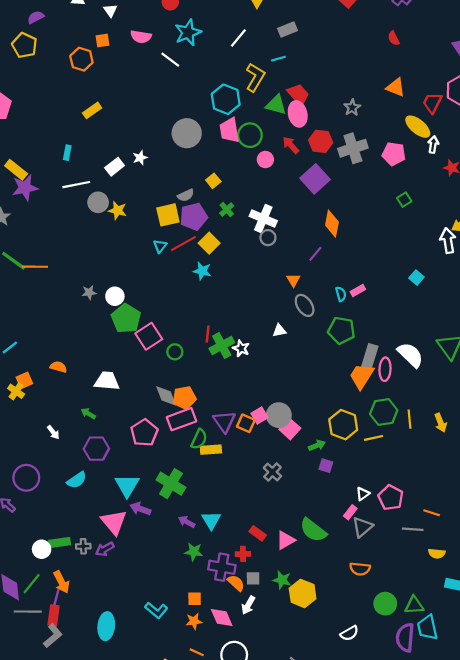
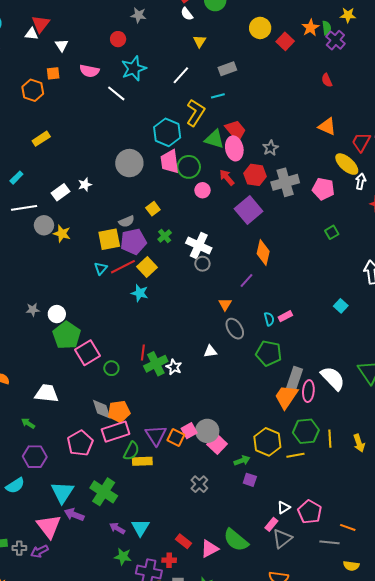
gray star: (352, 108) -> (271, 148), moved
cyan rectangle: (67, 153) -> (16, 178), turned 32

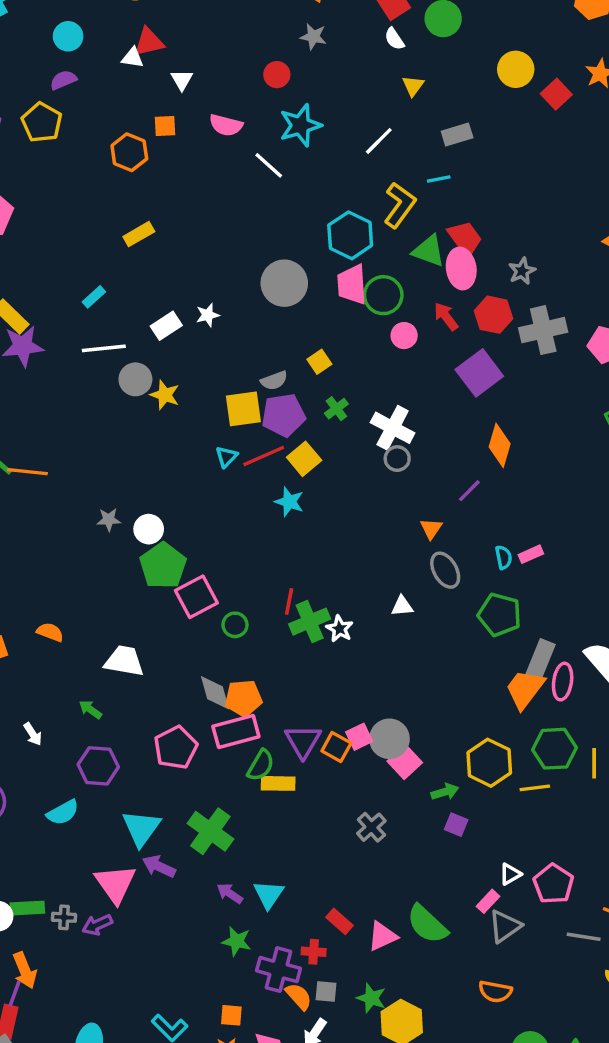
red triangle: (41, 24) -> (149, 42), turned 36

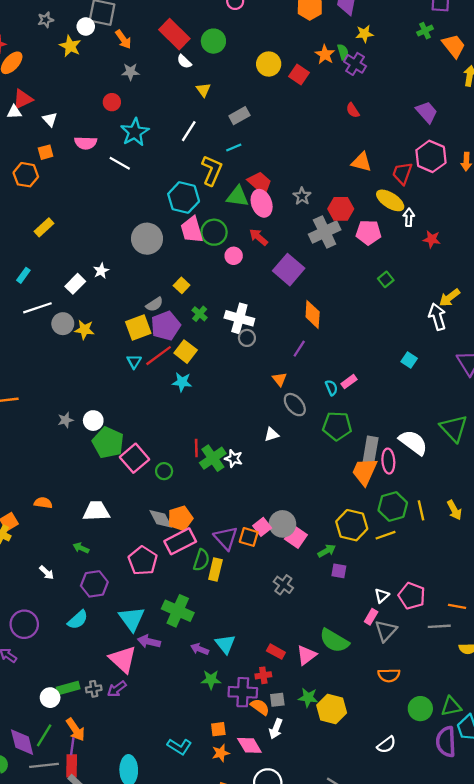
red hexagon: (494, 315) -> (341, 209), moved
yellow rectangle: (278, 783) -> (215, 570), turned -65

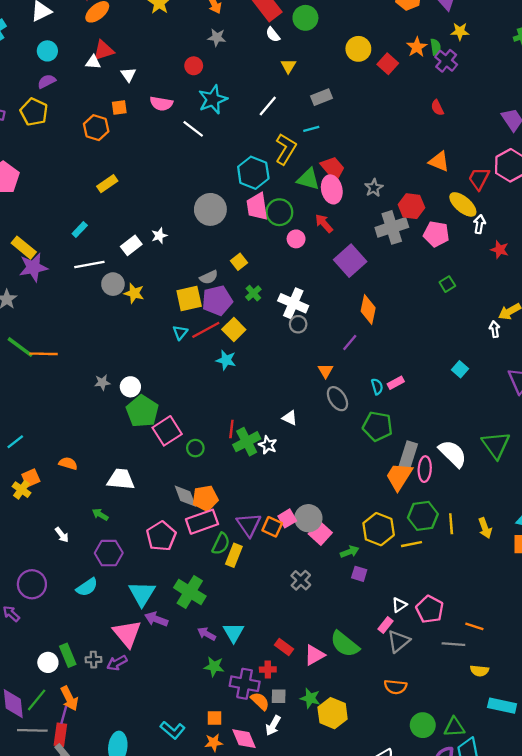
white arrow: (437, 317) -> (495, 329), size x0.6
white triangle: (272, 435) -> (290, 418), moved, turned 35
green rectangle: (68, 688) -> (68, 655), turned 75

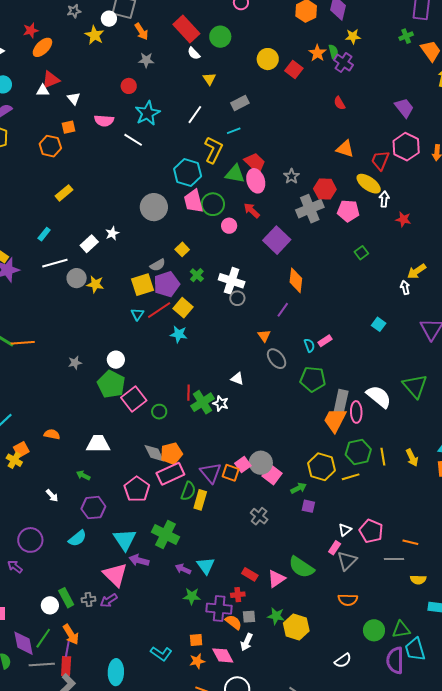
white circle: (130, 387) -> (116, 360), moved

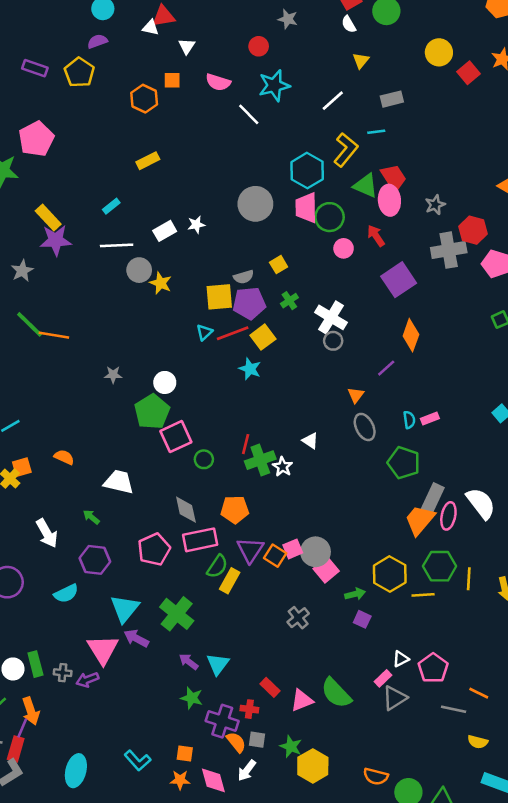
orange pentagon: (171, 454) -> (235, 509), moved
white arrow: (52, 496) -> (47, 533), size x1.6
orange semicircle: (348, 600) -> (376, 776), moved

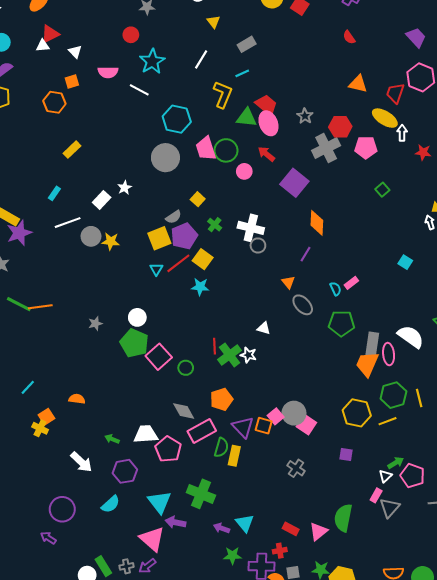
cyan hexagon: (307, 171) -> (177, 119), moved
white trapezoid: (119, 482) -> (146, 434), moved
green arrow: (355, 594) -> (396, 463), moved
green semicircle: (336, 693) -> (343, 518), turned 72

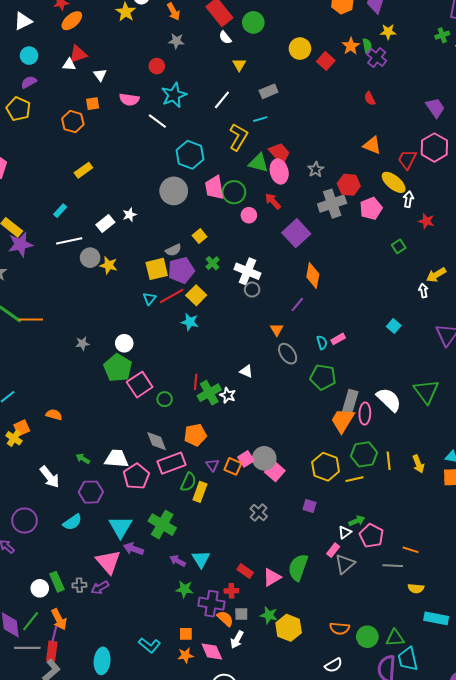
pink pentagon: (366, 147) -> (371, 209), turned -30
green square: (382, 190) -> (399, 246), moved
purple triangle: (243, 427) -> (212, 465), size x0.6

